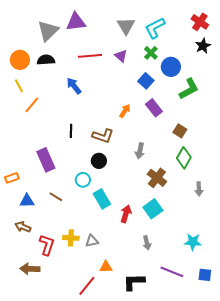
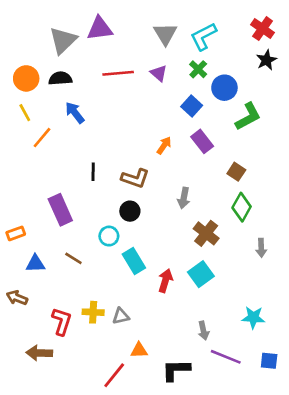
blue arrow: (74, 86) -> (75, 113), moved
brown arrow: (23, 227) -> (17, 298), moved
gray arrow: (147, 243) -> (203, 331), moved

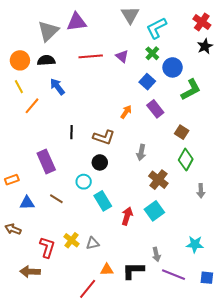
gray triangle: (165, 34) -> (130, 15), moved
yellow cross: (93, 312) -> (71, 240), turned 35
black L-shape: (176, 370) -> (133, 271), moved

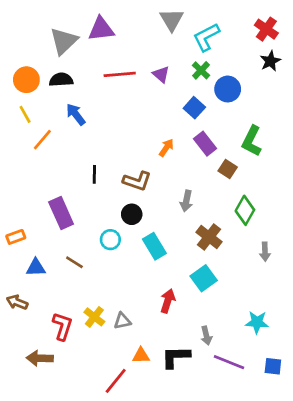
green L-shape: (191, 90) -> (252, 141), moved, turned 145
brown square: (182, 132) -> (228, 169), moved
cyan rectangle: (103, 201) -> (154, 246), moved
red arrow: (127, 216) -> (168, 301), moved

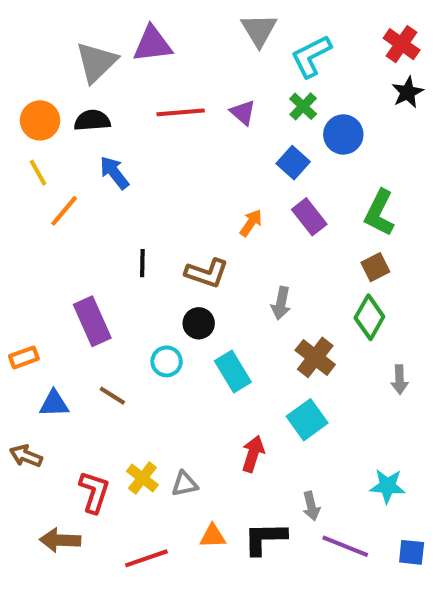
brown square: (228, 169) -> (375, 267), moved, turned 30
red line: (116, 381) -> (146, 558), moved, turned 32

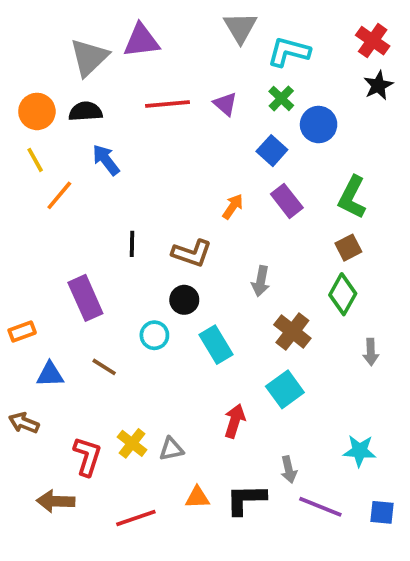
cyan L-shape: (311, 56) -> (289, 52), turned 42

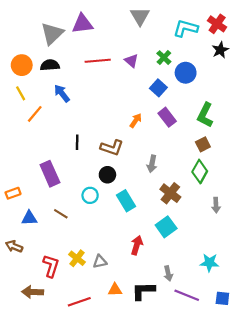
cyan L-shape: (289, 52) -> (186, 28), moved

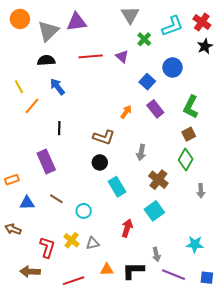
cyan L-shape: (186, 28) -> (173, 26), turned 145
green cross: (164, 58) -> (144, 39), moved
orange circle: (22, 65) -> (20, 19), moved
black line: (77, 142) -> (59, 128), moved
cyan circle: (90, 195) -> (84, 211), moved

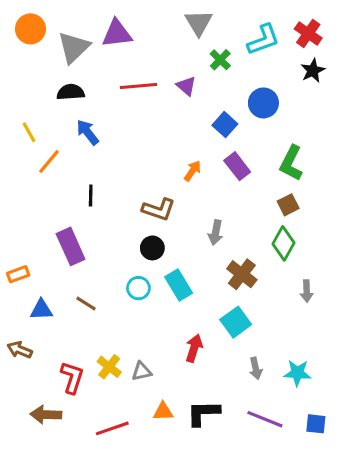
cyan circle: (84, 211) -> (138, 288), moved
gray arrow: (156, 254) -> (256, 368), moved

